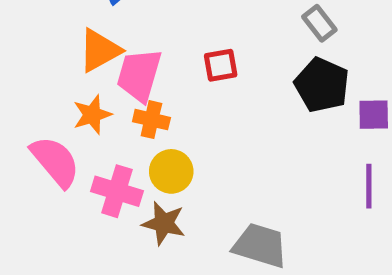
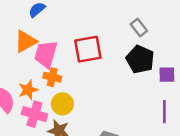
red square: (221, 65) -> (88, 49), size x1.6
orange star: (92, 115) -> (28, 90), moved

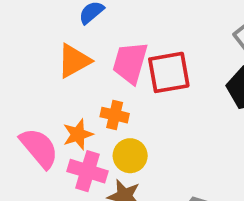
pink trapezoid: (46, 54) -> (130, 63), moved

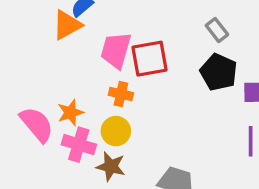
orange triangle: (74, 61) -> (67, 25), moved
orange cross: (115, 115) -> (121, 94), moved

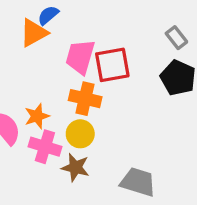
orange cross: (121, 94) -> (85, 99), size x1.4

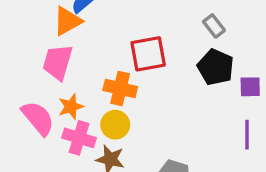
pink trapezoid: (80, 57) -> (58, 62), moved

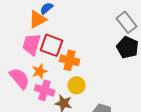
gray rectangle: (214, 26) -> (127, 22), size x1.5
red square: (148, 54) -> (52, 45), moved, turned 30
yellow circle: (115, 125) -> (77, 85), moved

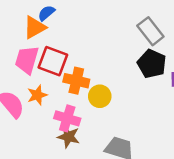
yellow circle: (77, 85) -> (100, 96), moved
pink cross: (45, 90) -> (67, 118), moved

